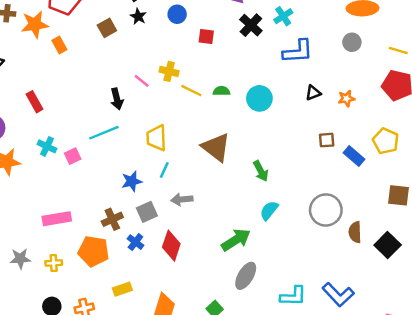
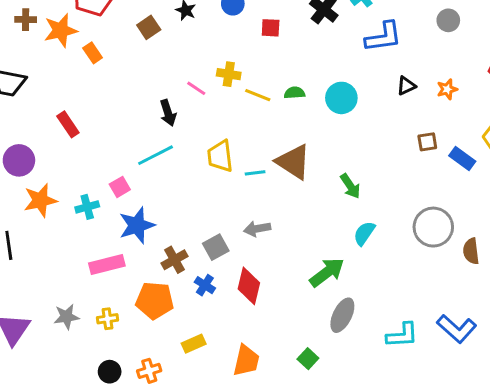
cyan cross: (47, 146) -> (87, 207), moved, turned -36
cyan line: (164, 170) -> (255, 173), moved, turned 63
blue star: (132, 181) -> (137, 225), moved, size x1.4

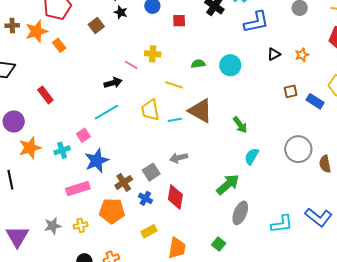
yellow line: (258, 95) -> (174, 85), moved
black arrow: (168, 113) -> (113, 83), turned -84
yellow rectangle: (194, 344) -> (149, 231), moved

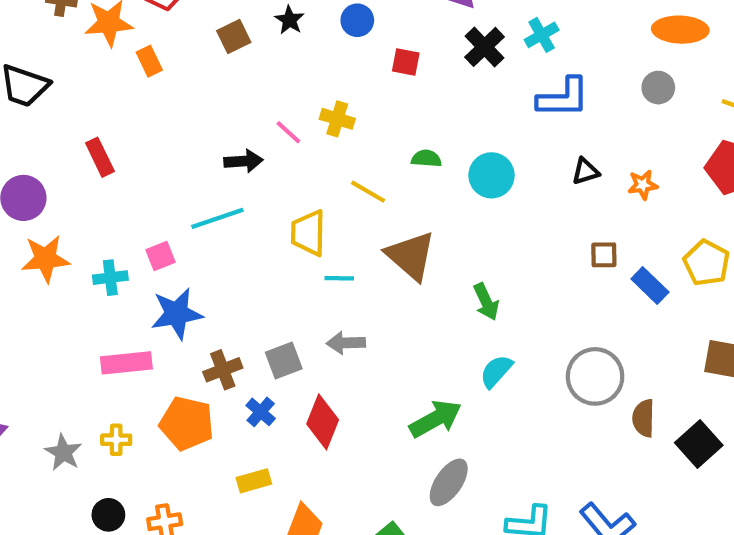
cyan line: (175, 120) -> (339, 278), moved
gray star: (53, 226) -> (63, 452), moved, turned 30

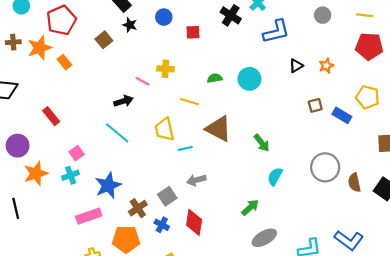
cyan line: (217, 218) -> (117, 133), turned 72
pink square: (160, 256) -> (77, 153), moved
green arrow: (436, 419) -> (250, 207), size x0.7
gray ellipse: (449, 482) -> (264, 238), turned 40

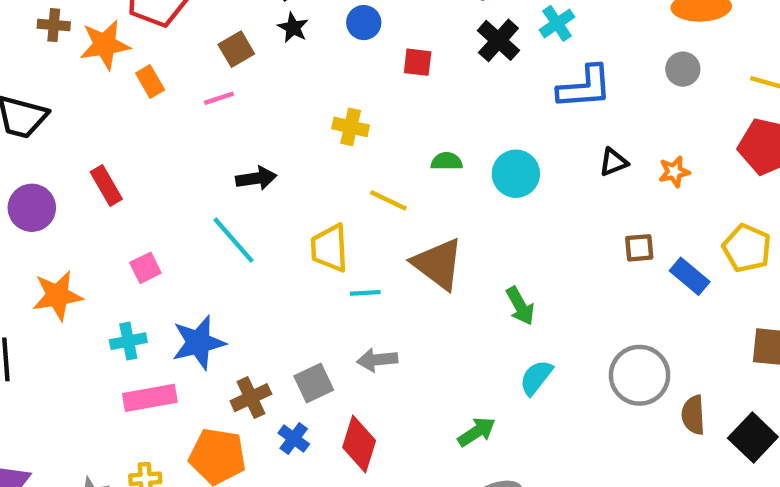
pink line: (143, 81) -> (219, 98), moved, turned -56
purple circle: (18, 146) -> (32, 208), moved
cyan cross: (71, 175) -> (128, 341), moved

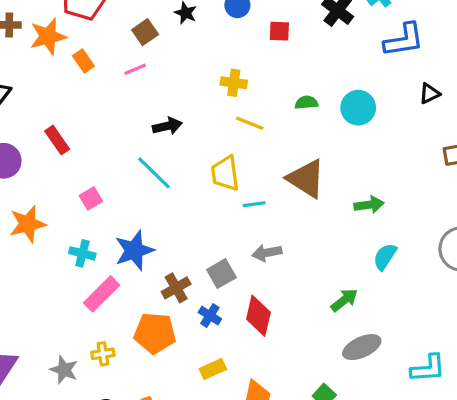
yellow line: (388, 200) -> (250, 123), moved
green arrow: (520, 306) -> (369, 205), turned -64
cyan cross: (128, 341) -> (82, 253), turned 30
pink rectangle: (150, 398) -> (102, 294), turned -30

